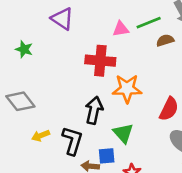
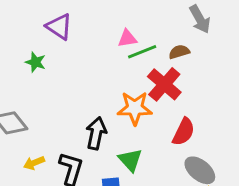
green line: (149, 23) -> (142, 52), moved
green star: (24, 49) -> (36, 62), moved
red cross: (100, 61) -> (164, 84), moved, turned 36

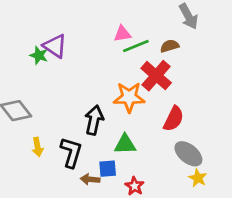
purple triangle: (59, 27) -> (55, 46), moved
green triangle: (130, 160) -> (125, 144), turned -50
yellow arrow: (34, 163) -> (38, 147), turned -78

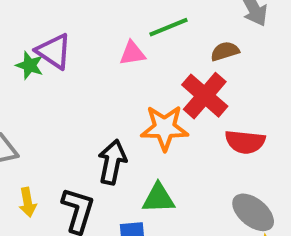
pink triangle: (122, 34) -> (132, 53), moved
green line: (136, 46) -> (169, 27), moved
red semicircle: (174, 119) -> (245, 142), moved, turned 70

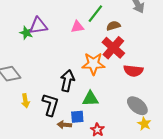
green line: (169, 27) -> (95, 14), turned -30
purple triangle: (54, 51) -> (38, 26), turned -42
brown semicircle: (225, 51) -> (113, 26), moved

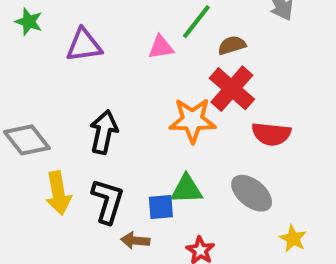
green star: (26, 33) -> (29, 22), moved
black arrow: (67, 81) -> (104, 132), moved
yellow arrow: (25, 101) -> (58, 193), size x1.5
gray ellipse: (137, 106) -> (252, 193), moved
blue square: (77, 117) -> (161, 207), moved

